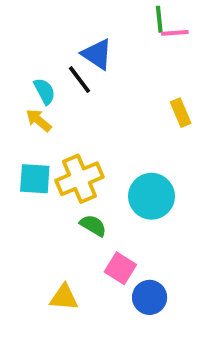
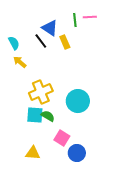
green line: (159, 19) -> (75, 20), moved
cyan semicircle: (44, 91) -> (14, 43), moved
yellow rectangle: (181, 113) -> (65, 42), moved
cyan square: (35, 179) -> (35, 115), moved

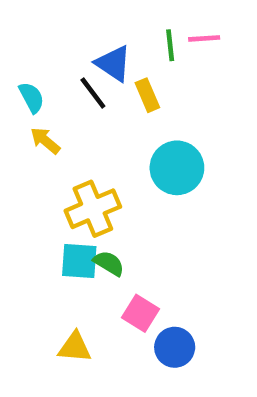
cyan circle: (78, 101) -> (177, 168), moved

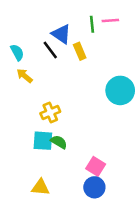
cyan circle: (177, 168) -> (120, 90), moved
yellow cross: (93, 209) -> (50, 113), size x0.7
pink square: (141, 313) -> (96, 166), moved

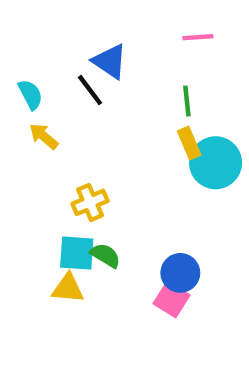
green line: (92, 24) -> (187, 101), moved
yellow rectangle: (80, 51) -> (189, 143), moved
yellow triangle: (40, 187) -> (68, 288), moved
blue circle: (94, 187) -> (180, 273), moved

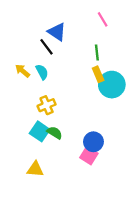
pink line: (198, 37) -> (103, 19), turned 63
cyan semicircle: (30, 94) -> (42, 72), moved
cyan square: (77, 253) -> (40, 131), turned 30
yellow triangle: (68, 288) -> (35, 169), moved

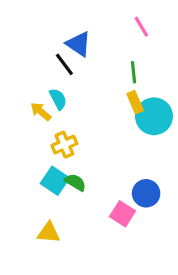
yellow arrow: (23, 71) -> (41, 112), moved
blue circle: (93, 142) -> (146, 193), moved

